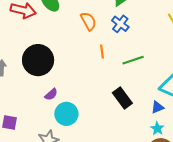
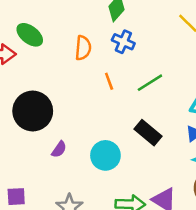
orange semicircle: (88, 21) -> (83, 48), turned 48
cyan circle: (66, 114) -> (105, 155), moved

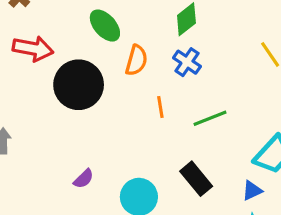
green ellipse: (30, 35) -> (105, 26), moved
black circle: (33, 111) -> (79, 85), moved

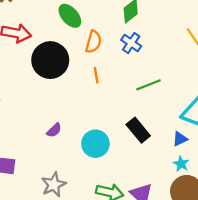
orange line: (160, 107) -> (96, 75), moved

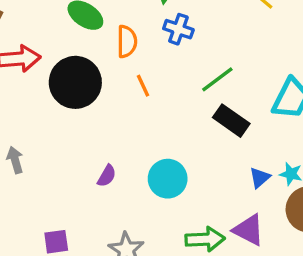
black rectangle: (138, 130) -> (231, 121), moved
blue triangle: (180, 139) -> (260, 178), moved

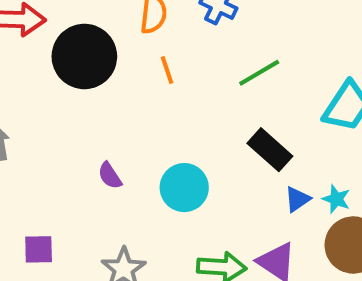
black rectangle: (231, 121) -> (270, 150), moved
purple semicircle: (107, 176) -> (110, 176), turned 110

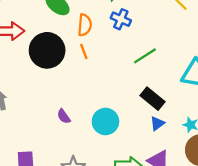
orange line: (167, 70) -> (84, 51), moved
blue triangle: (297, 199) -> (157, 123), moved

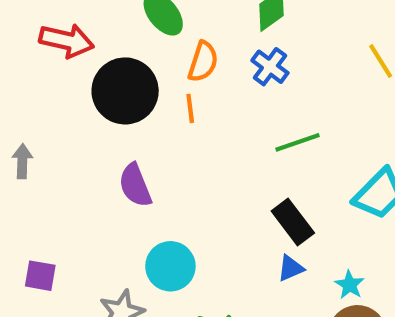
purple semicircle: (64, 116) -> (135, 185), moved, size x1.5
cyan circle: (105, 121) -> (170, 266), moved

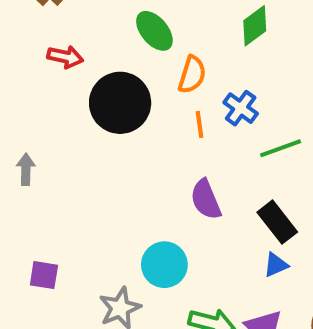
red arrow: (67, 41) -> (65, 57), size x0.7
blue cross: (270, 67) -> (241, 108), moved
orange line: (190, 108) -> (199, 124), moved
purple semicircle: (135, 185) -> (206, 199), moved

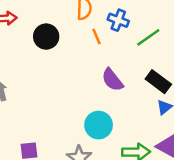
black circle: (120, 103) -> (46, 37), size x0.7

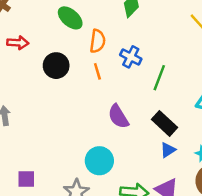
orange line: (97, 36) -> (97, 71), moved
green line: (148, 37) -> (159, 78), turned -40

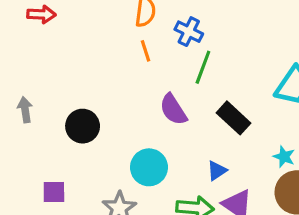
black circle: (56, 66) -> (83, 126), moved
green line: (159, 78) -> (203, 67), moved
blue triangle: (168, 150) -> (217, 171), moved

